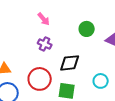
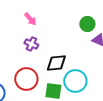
green circle: (87, 29) -> (87, 24), moved
cyan circle: (101, 81) -> (75, 81), moved, size x1.5

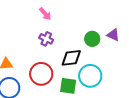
green circle: (87, 24) -> (92, 39), moved

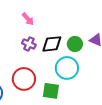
black diamond: (71, 58) -> (52, 44), moved
cyan circle: (90, 76) -> (67, 68), moved

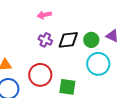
pink arrow: (28, 19) -> (44, 15), turned 120
cyan circle: (67, 68) -> (98, 64), moved

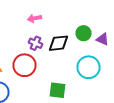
green circle: (91, 40) -> (84, 33), moved
red circle: (40, 75) -> (24, 65), moved

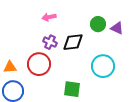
green circle: (84, 33) -> (98, 24), moved
purple triangle: (102, 39) -> (117, 28), moved

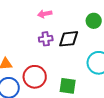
purple cross: (50, 42) -> (46, 39), turned -32
red circle: (39, 64) -> (35, 77), moved

